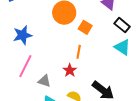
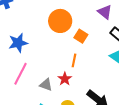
gray triangle: (44, 81) -> (46, 85), moved

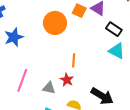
orange square: (81, 36) -> (79, 11), moved
blue star: (18, 43) -> (14, 37), moved

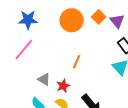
pink line: (22, 80) -> (24, 49), moved
red star: (67, 80) -> (63, 86), moved

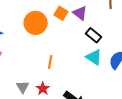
gray triangle: (44, 79) -> (23, 87), turned 40

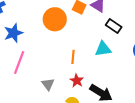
cyan triangle: (94, 57) -> (103, 49), moved, turned -36
red star: (43, 89) -> (77, 81), moved

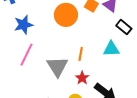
gray triangle: (48, 84) -> (57, 67), moved, size x1.6

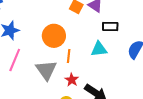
orange circle: (66, 15) -> (54, 36), moved
black rectangle: (124, 27) -> (110, 26), turned -35

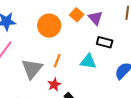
orange circle: (54, 36) -> (49, 26), moved

